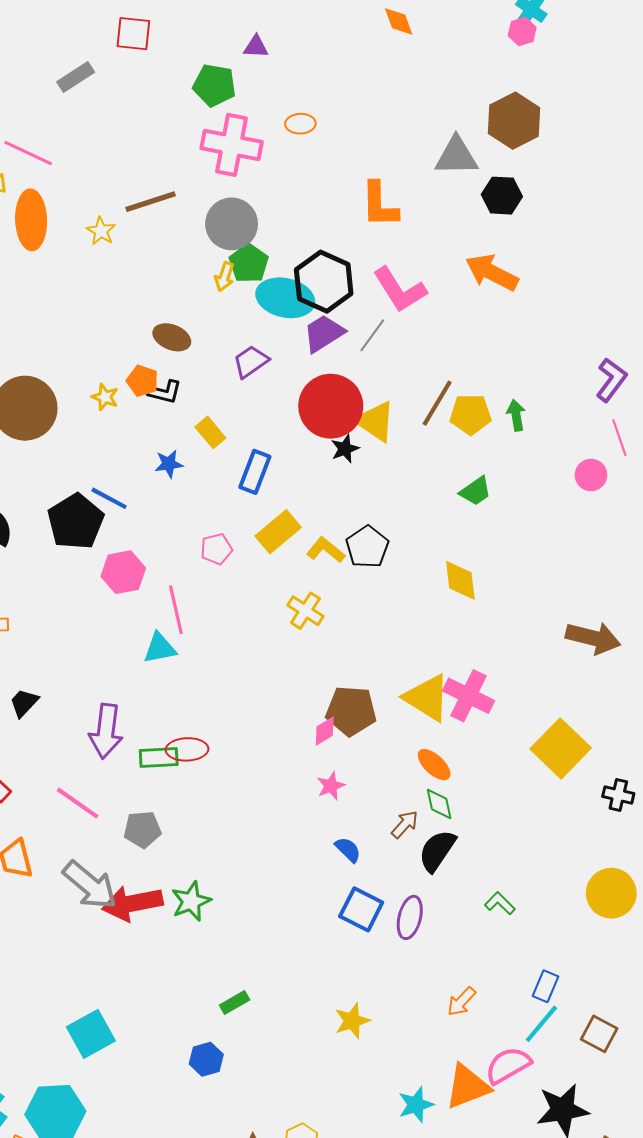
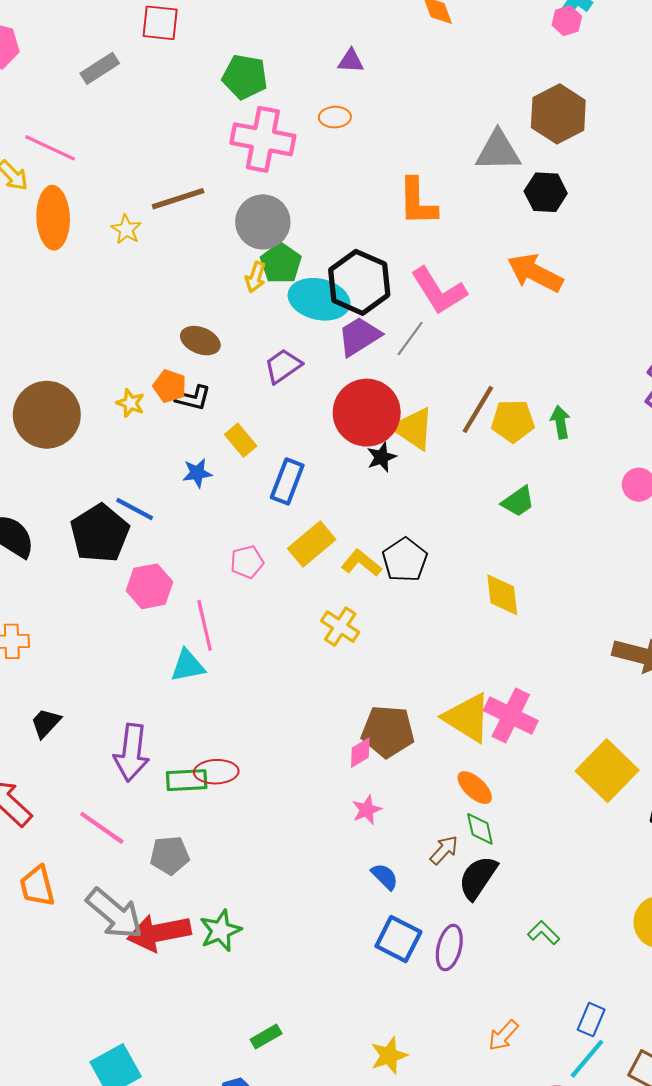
purple triangle: (256, 47) -> (351, 61), moved

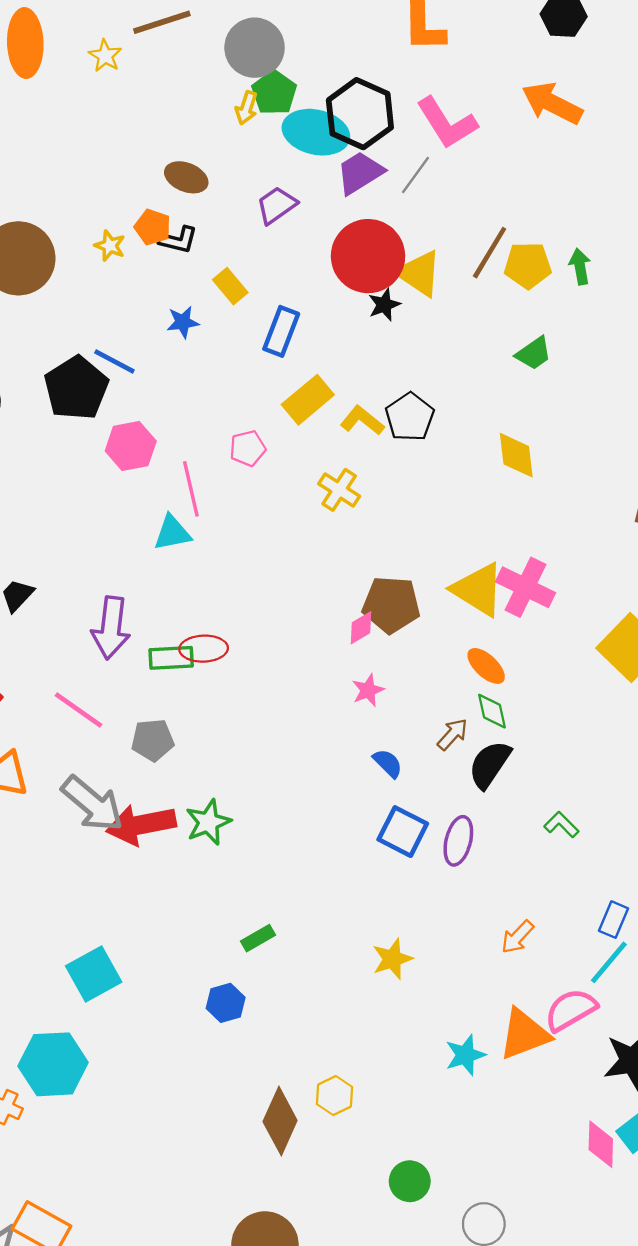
pink pentagon: (247, 562) -> (248, 448), moved

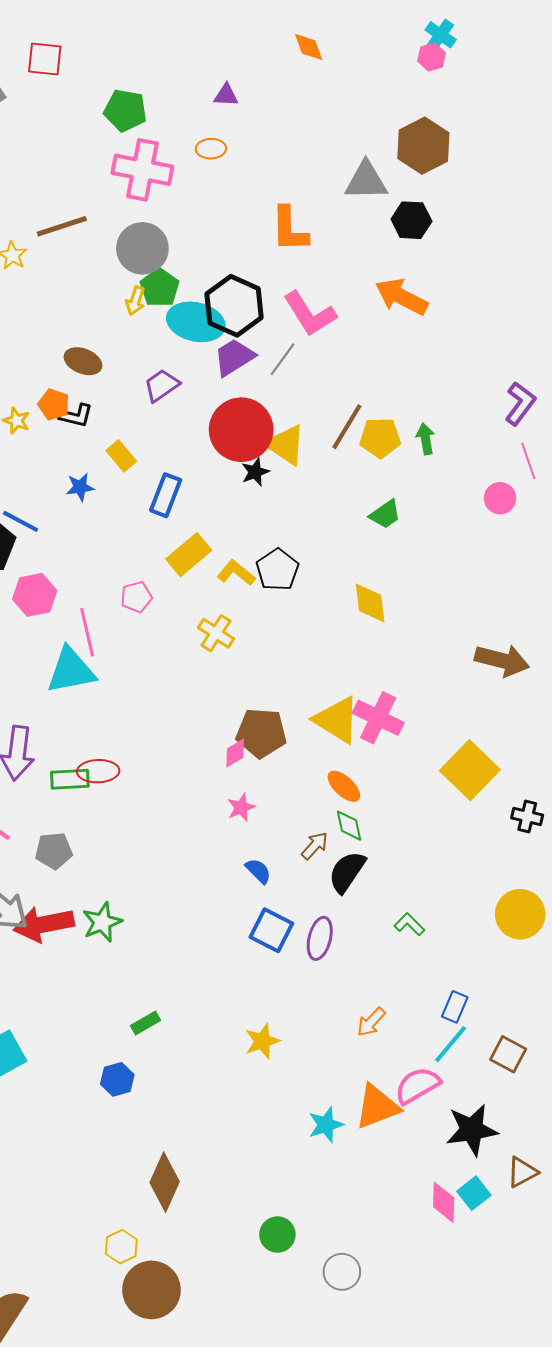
cyan triangle: (172, 533) -> (71, 670), size x1.5
yellow hexagon: (334, 1096) -> (121, 1247), moved

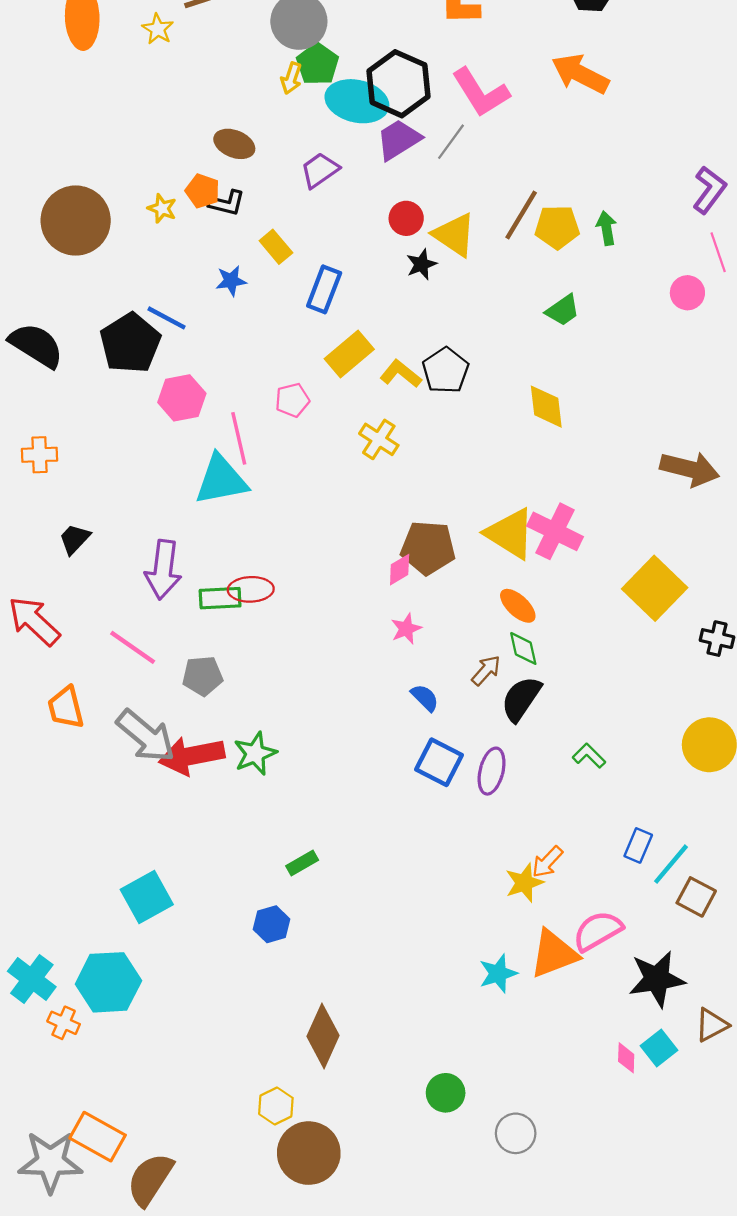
red circle: (241, 430) -> (406, 218), size x0.5
yellow star: (262, 1041) -> (524, 883), moved
cyan line: (451, 1044) -> (671, 864), moved
pink diamond: (444, 1202) -> (626, 1058), size x0.7

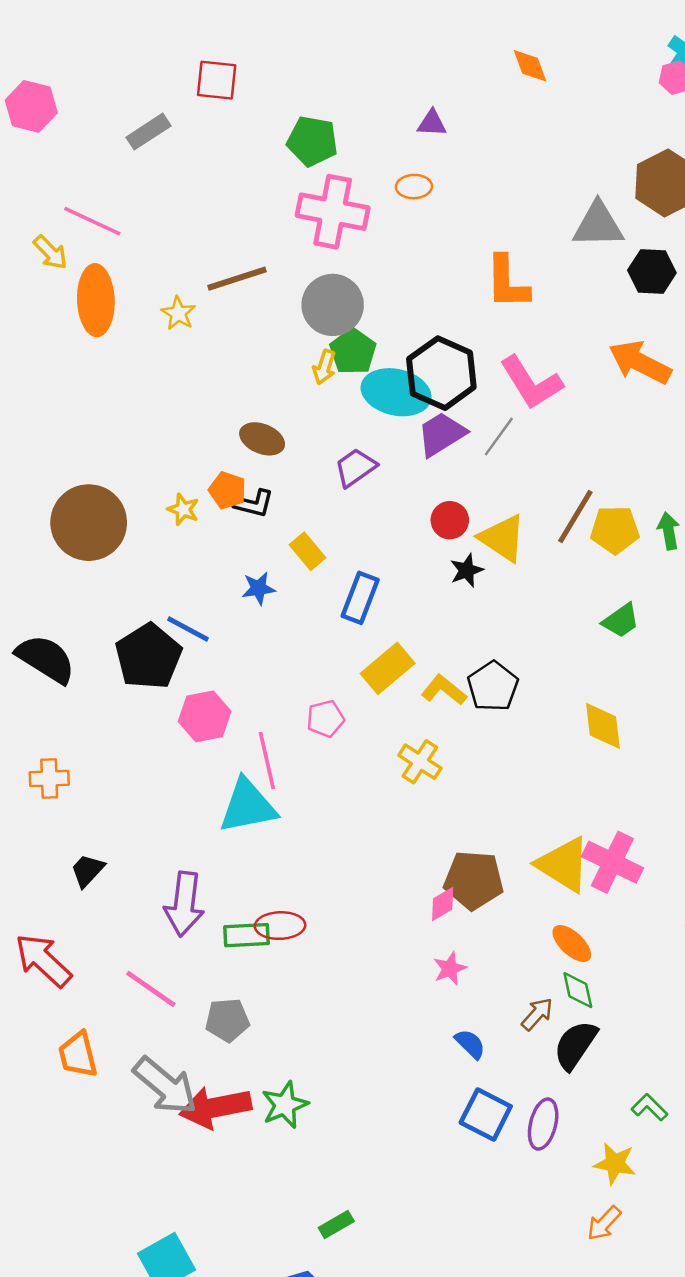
yellow star: (524, 883) -> (615, 1164), moved, turned 30

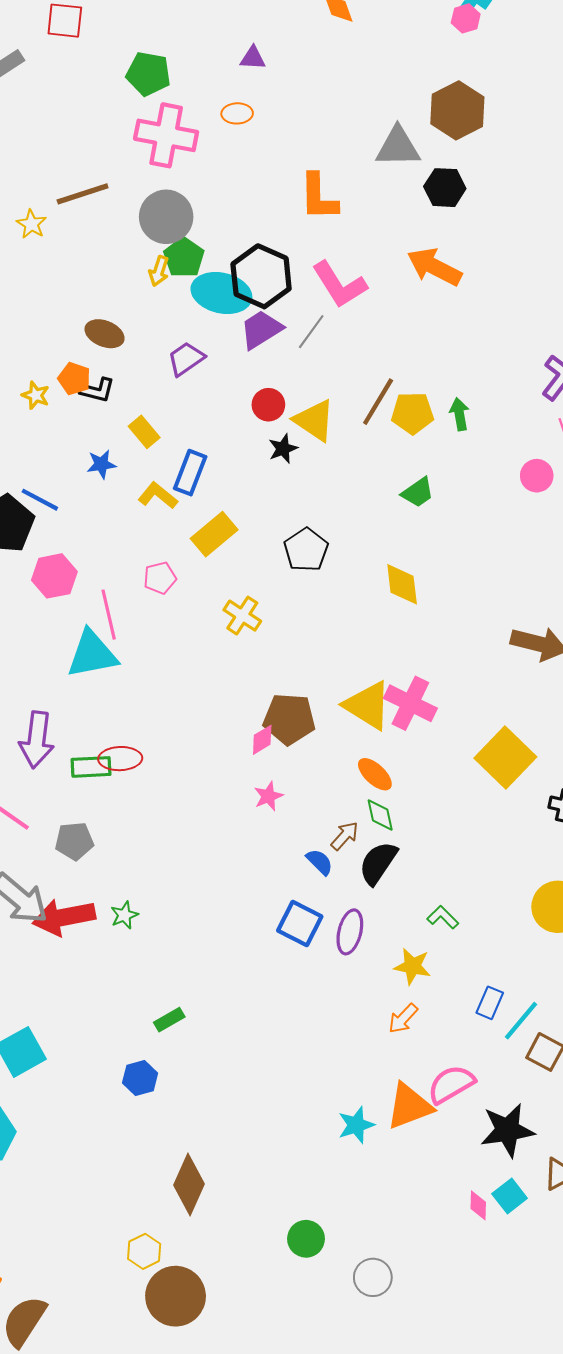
yellow L-shape: (444, 690) -> (158, 496), moved
blue semicircle: (470, 1044) -> (320, 862), moved
green star: (285, 1105) -> (124, 915), size x0.7

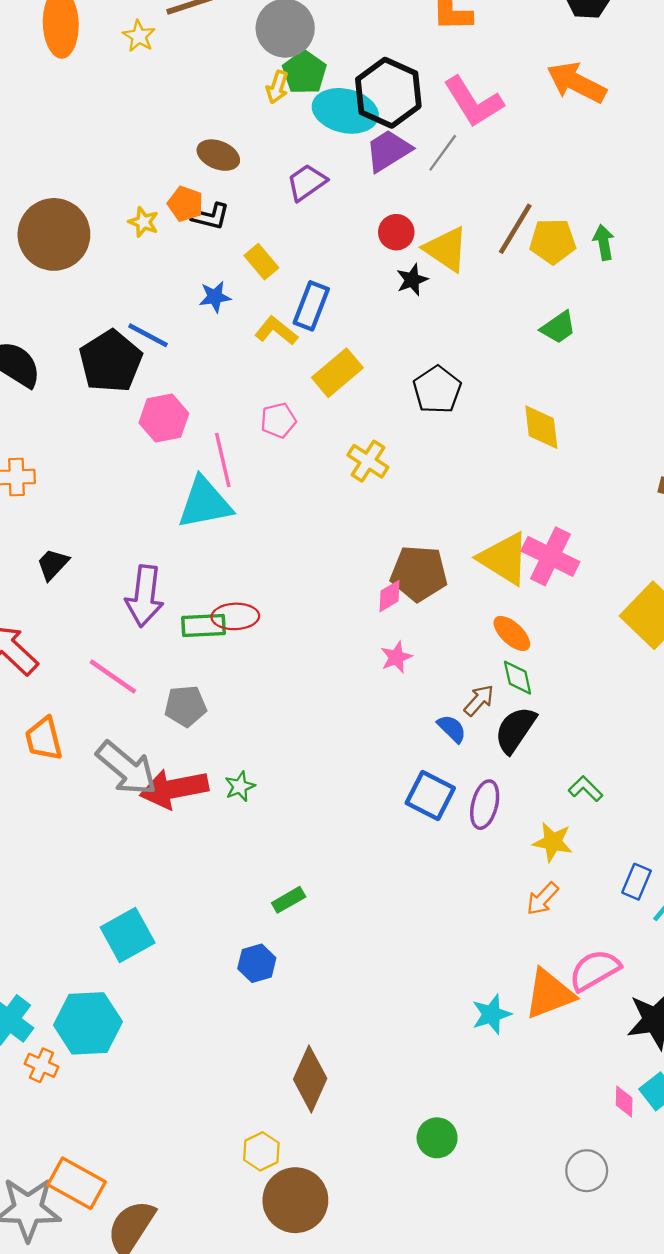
gray circle: (373, 1277) -> (587, 1171), moved

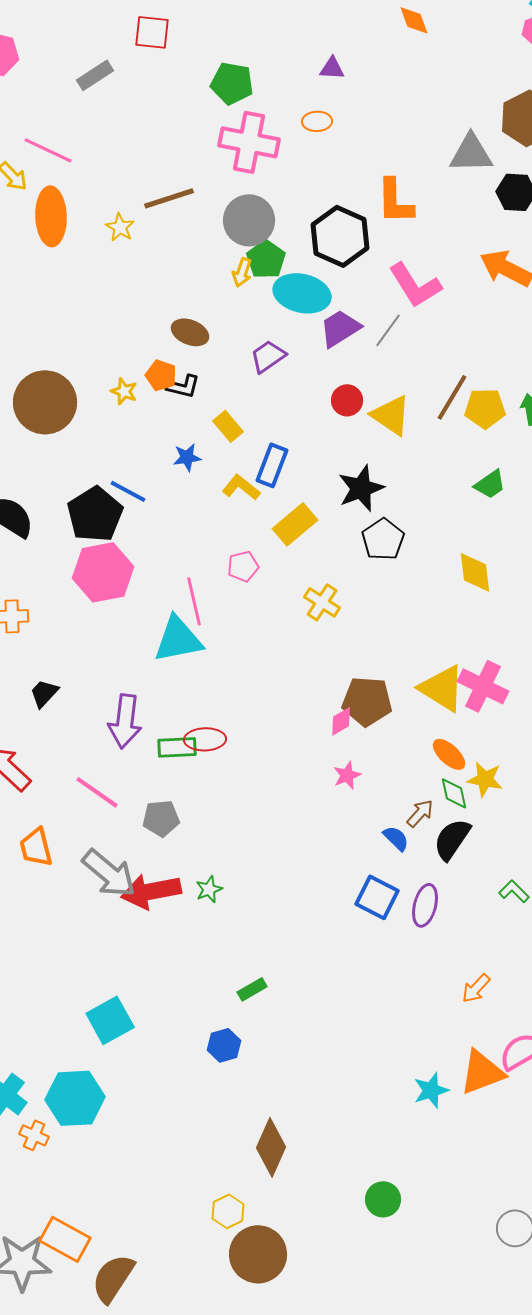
black hexagon: (388, 93) -> (340, 236), moved
black star: (412, 280) -> (361, 488), moved, size x1.6
pink hexagon: (164, 418) -> (103, 572), moved, size x1.4
yellow star: (553, 842) -> (485, 779), moved

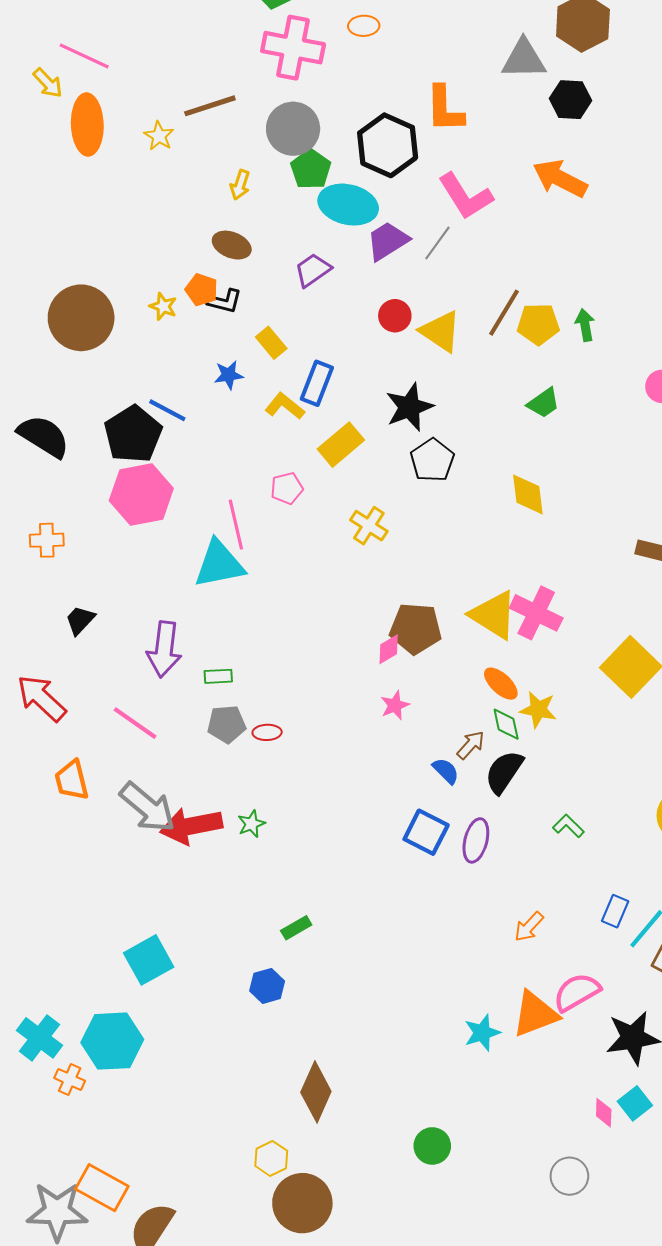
yellow arrow: (242, 272) -> (240, 185), moved
red ellipse: (205, 739) -> (267, 732), moved, size x0.7
green rectangle: (177, 747) -> (218, 676), size x0.7
gray pentagon: (161, 818) -> (227, 724), moved

